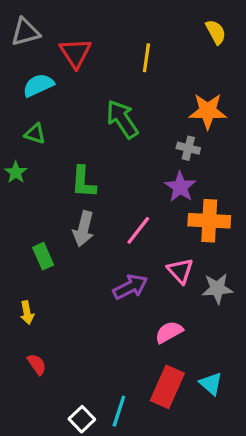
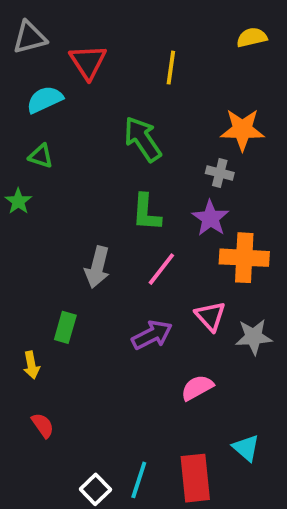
yellow semicircle: (216, 32) -> (252, 37), turned -75
green L-shape: (83, 182) -> (146, 213), moved
green rectangle: (43, 256) -> (65, 327), moved, turned 40
red rectangle: (167, 387) -> (195, 478), moved, turned -30

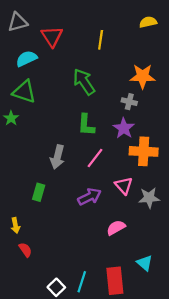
green triangle: (41, 156) -> (24, 92), size x1.6
yellow arrow: (31, 365) -> (15, 225), moved

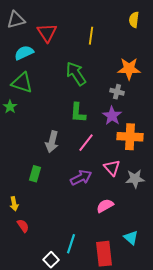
yellow semicircle: (148, 22) -> (134, 20), turned -70
cyan line: (82, 282) -> (71, 244), moved

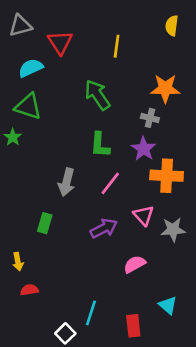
red semicircle: (23, 226) -> (29, 290), turned -64
red rectangle: (104, 254) -> (133, 326), size x0.7

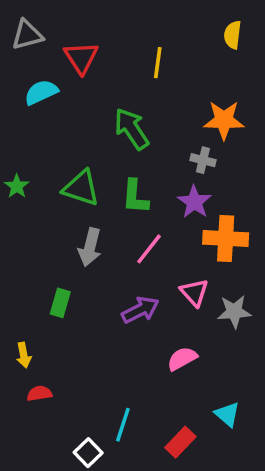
green triangle: (28, 106) -> (81, 188), moved
red rectangle: (133, 326) -> (180, 442), turned 50

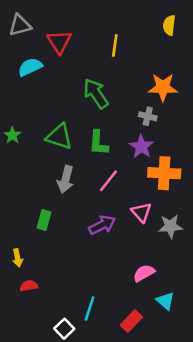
pink semicircle: (182, 359) -> (144, 273), moved

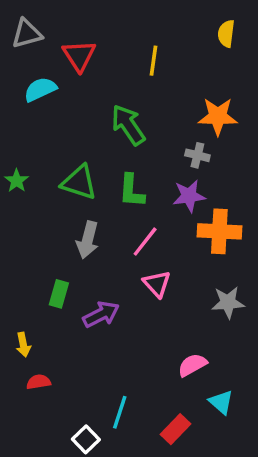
purple star: (141, 147) -> (189, 196), turned 30
pink triangle: (141, 212) -> (157, 284), moved
purple arrow: (102, 225) -> (101, 314), moved

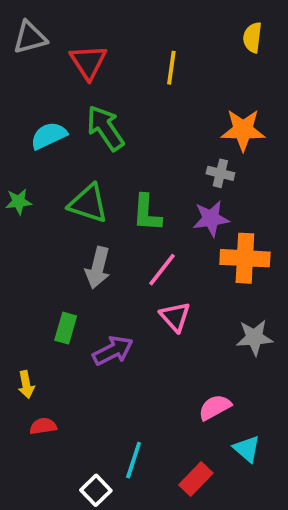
cyan semicircle: (40, 89) -> (49, 136), moved
green arrow: (128, 125) -> (105, 128), moved
green star: (17, 181) -> (19, 202), turned 30

